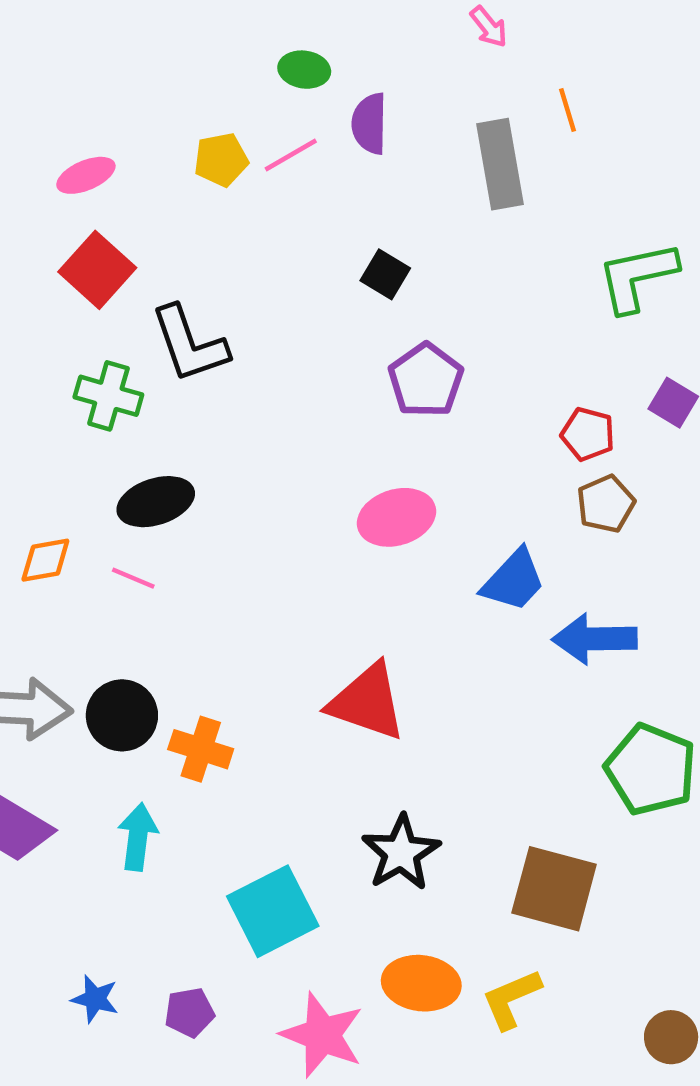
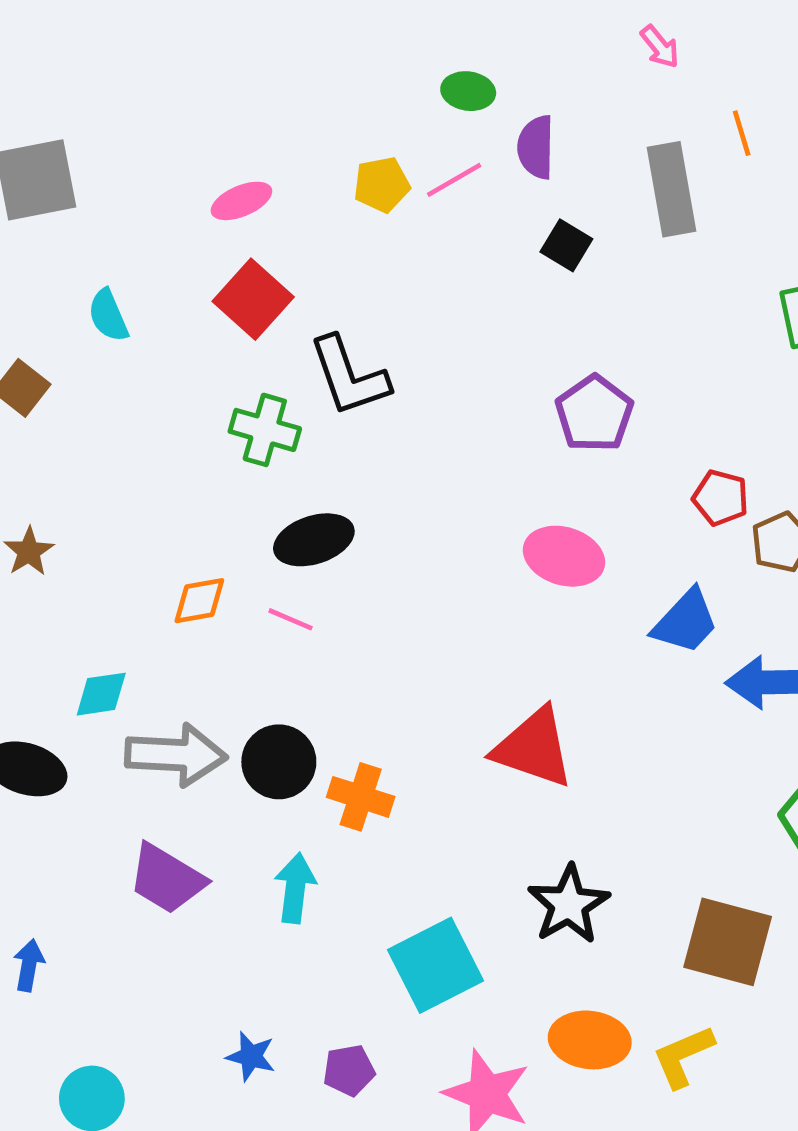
black square: (385, 274) -> (566, 245), moved
red pentagon: (588, 434) -> (721, 498), moved
pink ellipse: (396, 517) -> (564, 556), turned 34

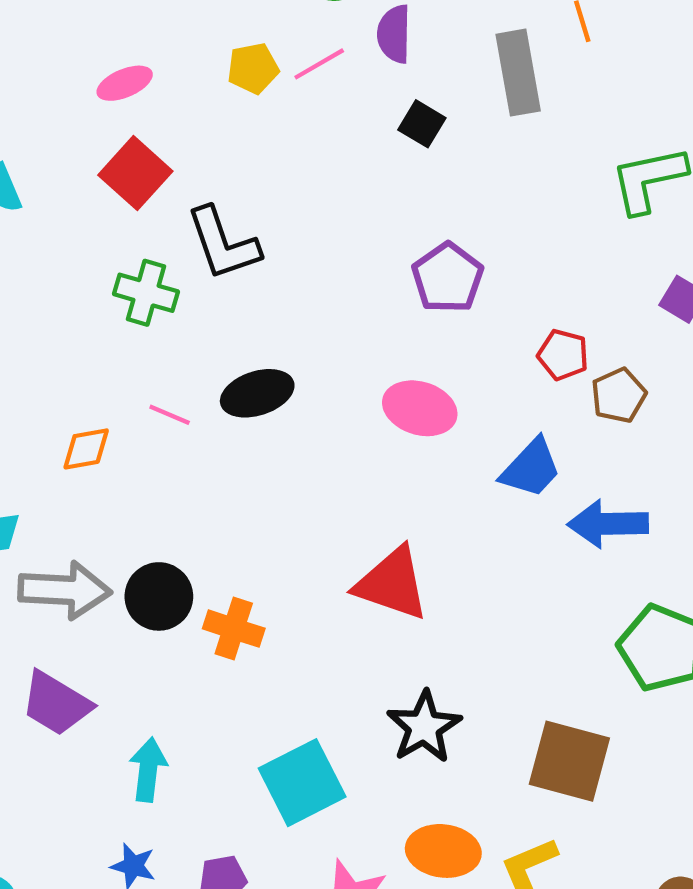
black ellipse: (314, 540) -> (257, 393), moved
pink line: (291, 619) -> (170, 415), moved
cyan arrow: (295, 888) -> (148, 770), moved

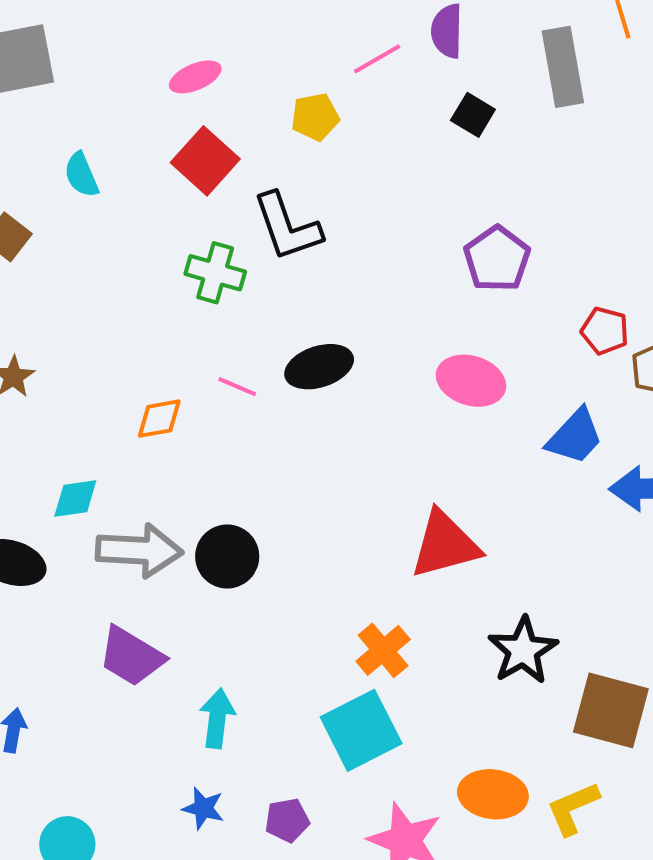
yellow pentagon: (253, 68) -> (315, 117), moved
red triangle: (392, 584) -> (445, 544), turned -34
orange cross: (234, 629) -> (383, 650), moved, turned 32
black star: (424, 727) -> (523, 650), moved

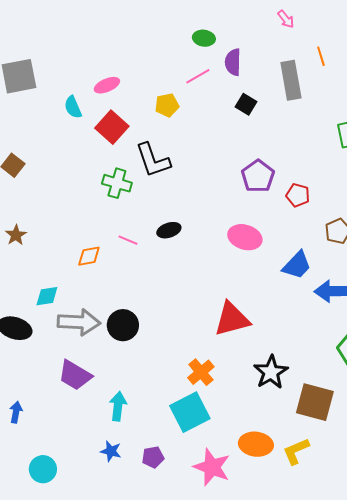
cyan semicircle: (81, 175) -> (73, 107), moved
red pentagon: (605, 331) -> (298, 195), moved
black ellipse: (319, 367) -> (169, 230), size x0.7

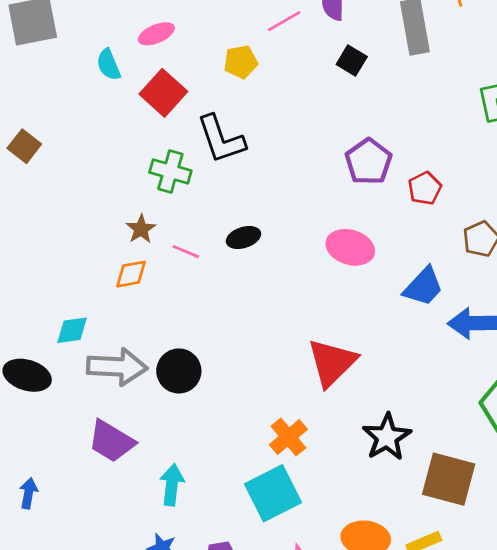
red pentagon: (298, 195) -> (425, 188), turned 30
brown star: (16, 235) -> (141, 229), moved
red triangle: (232, 319) -> (332, 363), turned -30

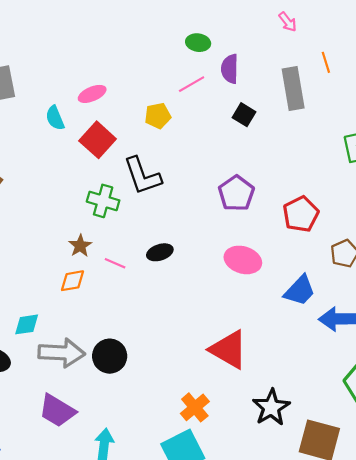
purple pentagon: (369, 162) -> (236, 193), moved
red pentagon: (425, 188) -> (301, 214), size x1.4
red triangle: (332, 363) -> (229, 350), turned -45

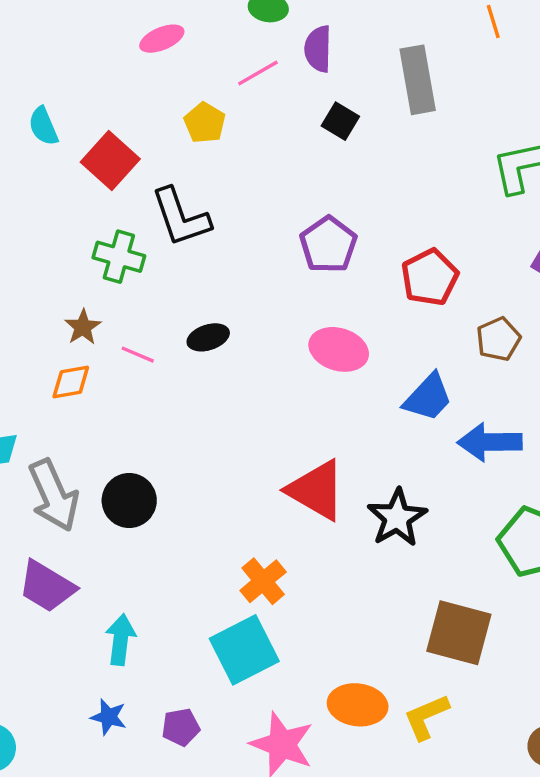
orange line: (326, 62) -> (493, 21), moved
pink ellipse: (92, 94) -> (162, 39), moved
yellow pentagon: (158, 116) -> (205, 123), turned -30
gray arrow: (62, 353) -> (54, 495), turned 63
black star: (271, 407) -> (397, 518), moved

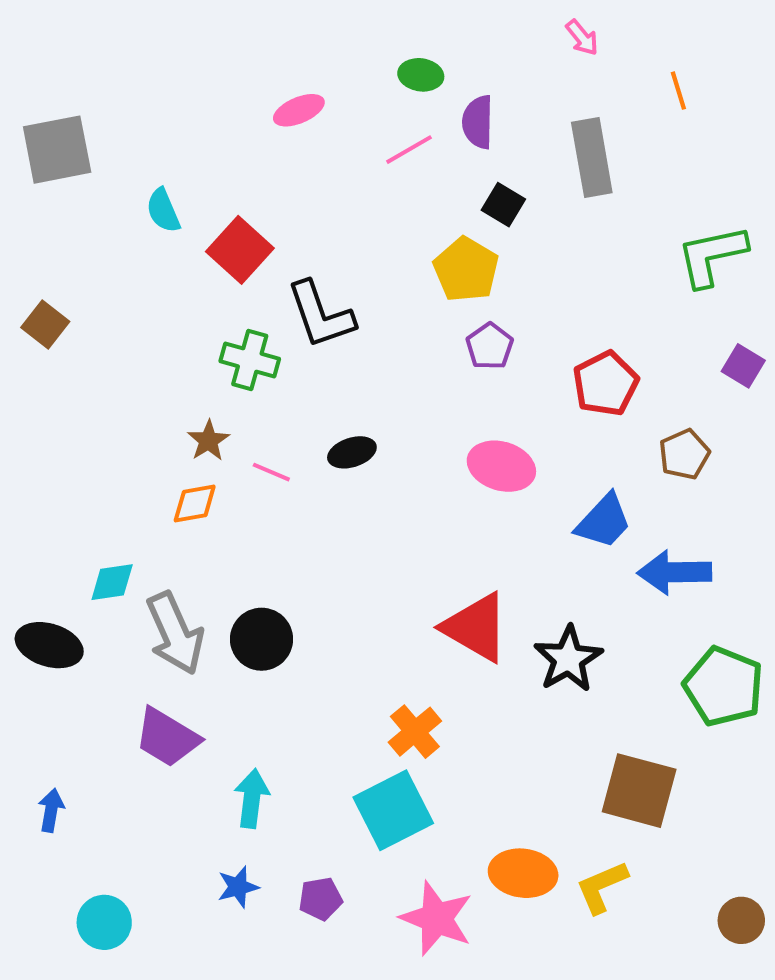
yellow pentagon: (205, 123) -> (466, 270), moved, size x1.4
purple pentagon: (328, 245) -> (490, 346), size x0.7
blue star: (109, 717) -> (238, 887), turned -30

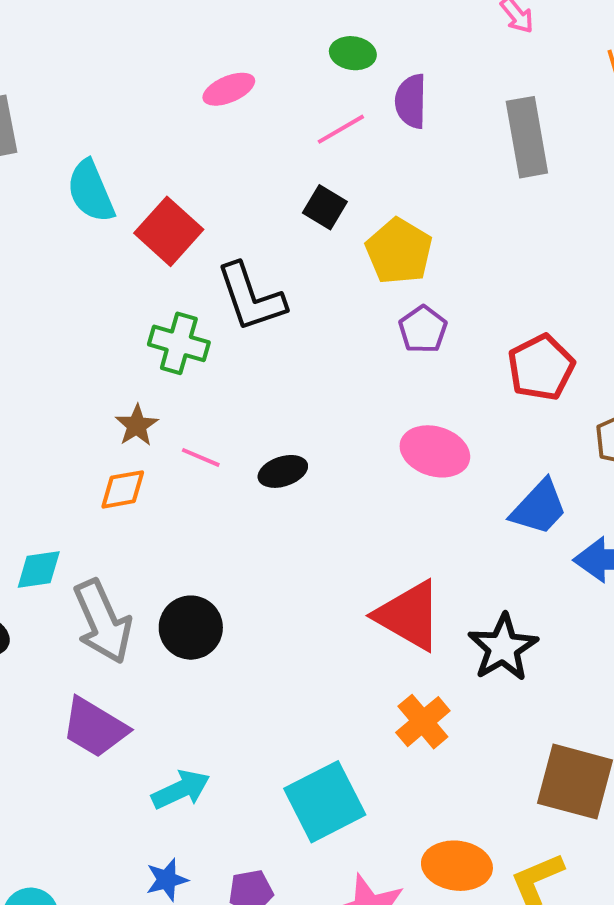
black square: (503, 205) -> (325, 207), moved
cyan semicircle: (163, 211) -> (91, 191), size x1.4
black ellipse: (352, 452) -> (283, 471), moved
orange cross: (415, 732) -> (423, 722), moved
cyan arrow: (252, 798) -> (181, 790), turned 58

